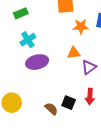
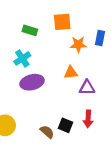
green rectangle: (21, 13) -> (30, 30), moved, turned 40
purple triangle: (89, 67) -> (87, 88), turned 35

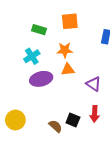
orange star: (78, 44) -> (65, 50), moved
orange triangle: (71, 73) -> (68, 70), moved
purple triangle: (87, 88) -> (94, 84), turned 35

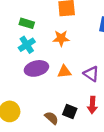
green rectangle: (39, 30) -> (27, 23), moved
orange triangle: (68, 70) -> (64, 72), moved

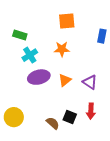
green rectangle: (27, 23) -> (20, 35), moved
orange triangle: (64, 72) -> (65, 80), turned -32

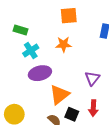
orange triangle: (65, 80) -> (59, 95), moved, size x1.5
purple triangle: (90, 82) -> (92, 78), turned 35

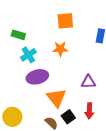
purple triangle: (92, 78) -> (88, 82), turned 49
orange triangle: (59, 95) -> (56, 98), turned -30
black square: (72, 114) -> (68, 117), turned 32

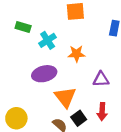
orange star: (60, 49) -> (76, 54), moved
cyan cross: (28, 55) -> (48, 40), moved

